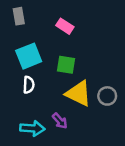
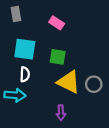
cyan square: (29, 56) -> (25, 49), turned 30
purple arrow: (60, 121) -> (61, 113), moved, turned 40
cyan arrow: (32, 128) -> (15, 95), moved

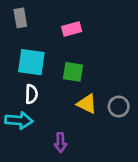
pink rectangle: (57, 23) -> (72, 29), turned -48
yellow triangle: (69, 82) -> (87, 104), size x0.7
purple arrow: (61, 113) -> (60, 143), moved

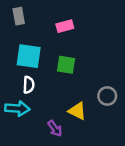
yellow triangle: (87, 104) -> (77, 111), moved
purple arrow: (60, 143) -> (55, 128), turned -35

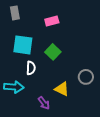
green square: (66, 65) -> (53, 52), turned 35
white semicircle: (29, 85) -> (31, 68), moved

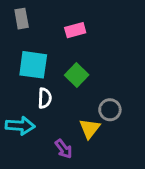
gray circle: (86, 77) -> (110, 110), moved
yellow triangle: (62, 89) -> (90, 129), turned 42

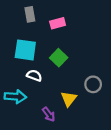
gray rectangle: (22, 19) -> (30, 14), moved
white semicircle: (45, 98) -> (34, 75), turned -72
gray circle: (110, 110) -> (93, 84), moved

